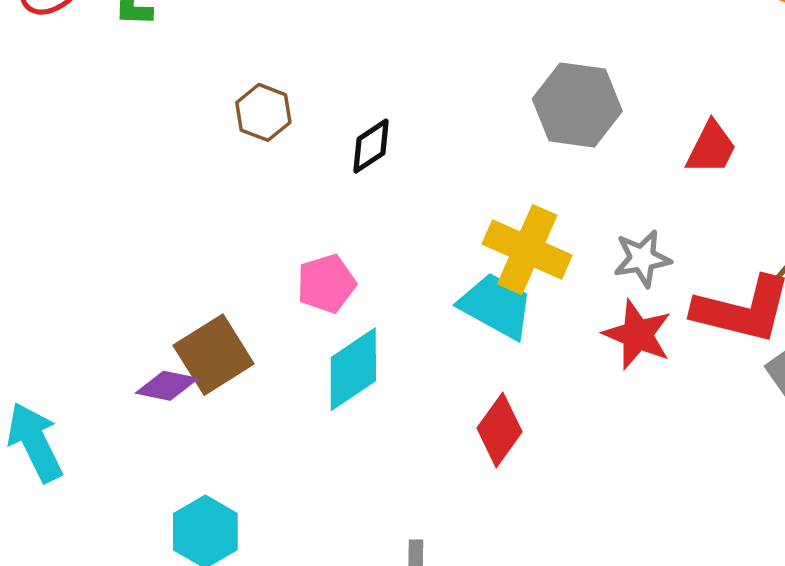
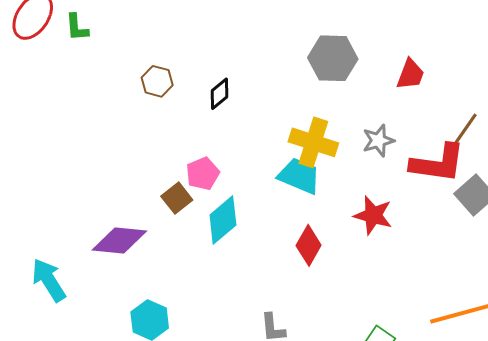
red star: (637, 335) -> (373, 215), moved
brown square: (214, 355) -> (177, 198), moved, size x0.7
purple diamond: (167, 386) -> (119, 240), size x1.6

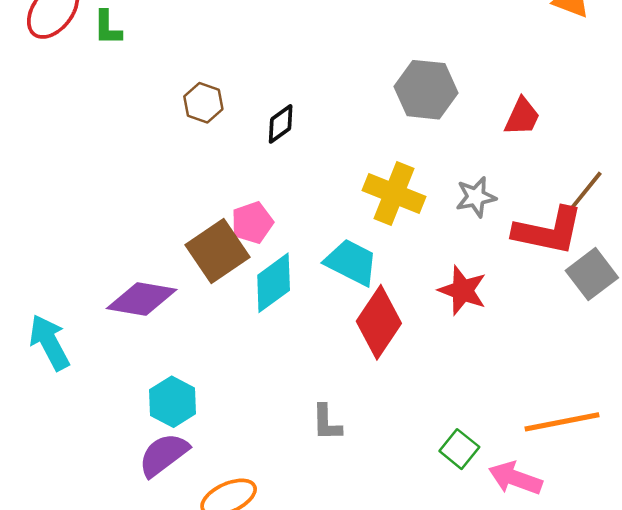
cyan trapezoid: (299, 176) -> (351, 262), moved
brown square: (177, 198) -> (218, 251), size x1.6
red diamond: (309, 245) -> (379, 322), size x1.4

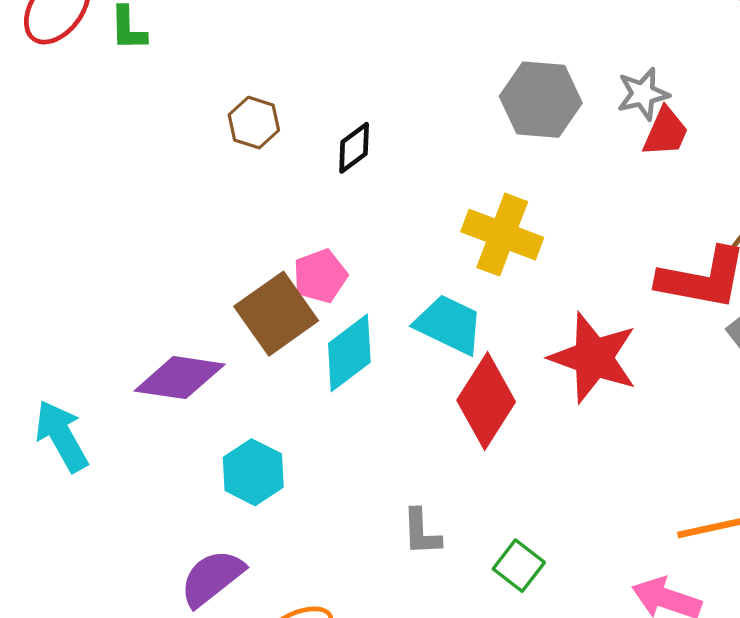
gray star: (476, 197) -> (643, 94), moved
red star: (463, 290) -> (593, 358), size x1.4
cyan hexagon: (173, 402) -> (253, 472), moved
green square: (459, 449) -> (519, 566), moved

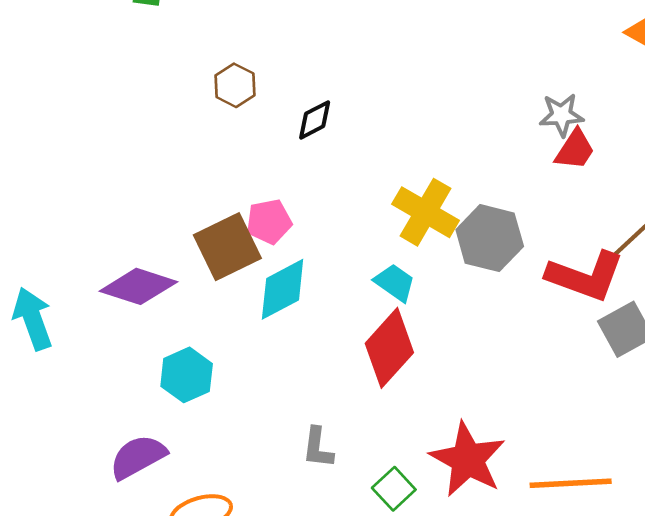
gray hexagon: (541, 100) -> (490, 238), moved
cyan trapezoid: (449, 324) -> (395, 283), moved, size x0.7
red star: (593, 358) -> (468, 459), moved

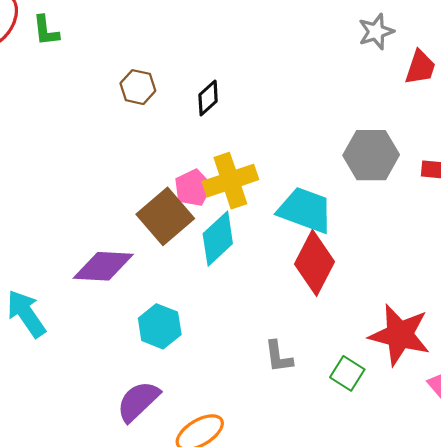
gray star: (561, 115) -> (376, 32), moved
yellow cross: (426, 212) -> (230, 181), moved, turned -34
cyan trapezoid: (395, 283) -> (305, 210), size x1.6

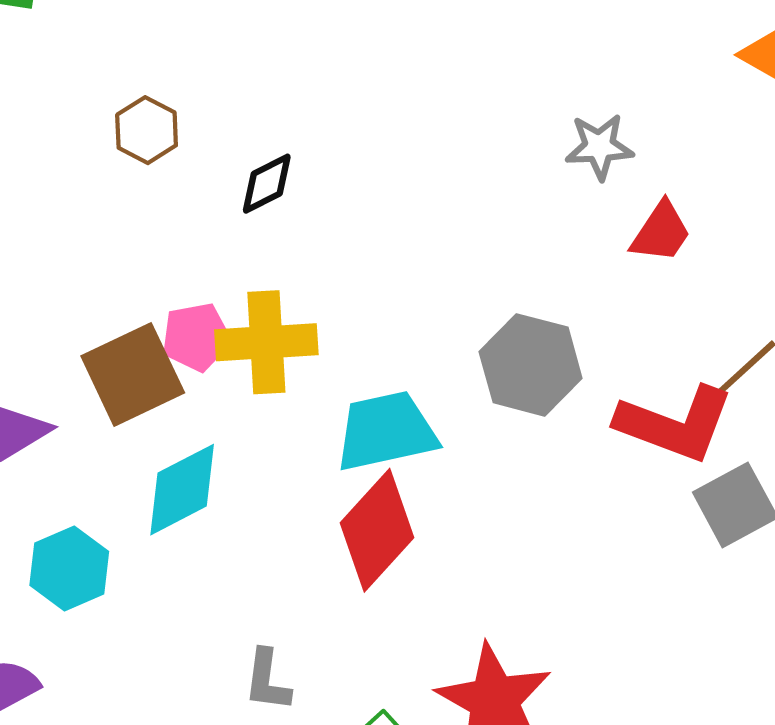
cyan trapezoid: (305, 210) -> (386, 431), turned -48
cyan diamond: (218, 239) -> (182, 490), moved

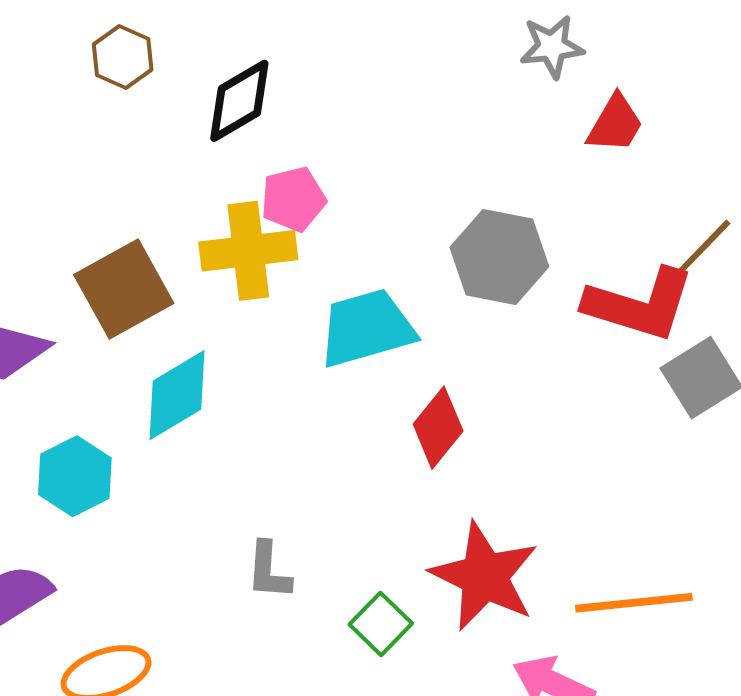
black diamond: (267, 184) -> (239, 101), size x1.4
pink pentagon: (196, 337) -> (293, 199), moved
red diamond: (377, 530) -> (438, 428), moved, size x0.7

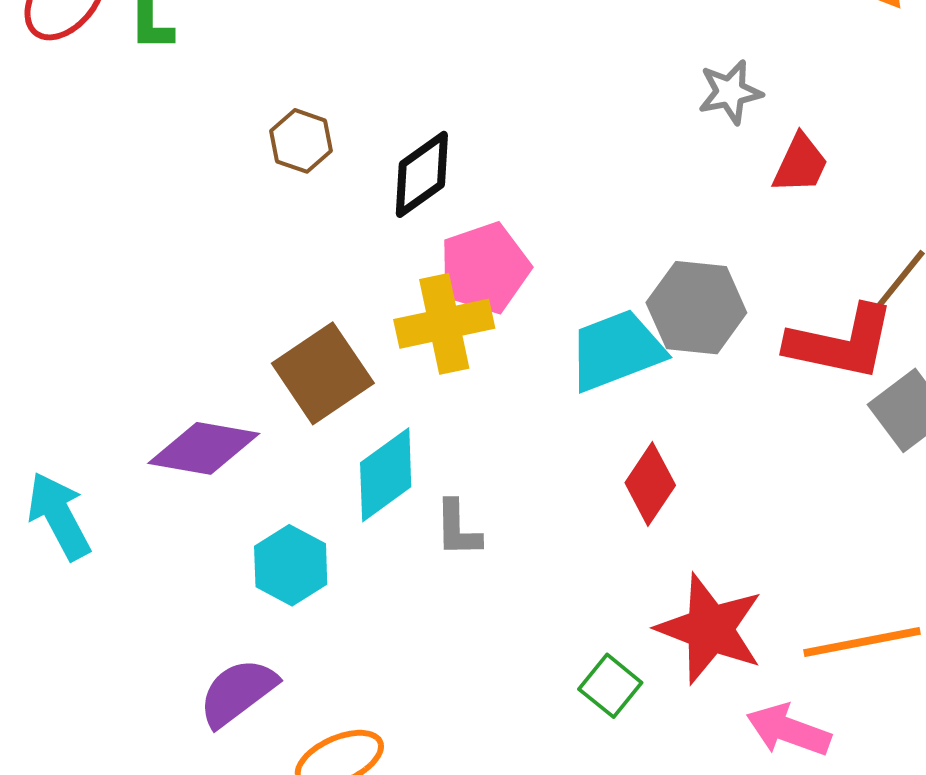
pink pentagon: (293, 199) -> (485, 268), size x1.4
cyan trapezoid: (367, 328) -> (616, 350), moved
gray L-shape: (269, 571) -> (458, 529), moved

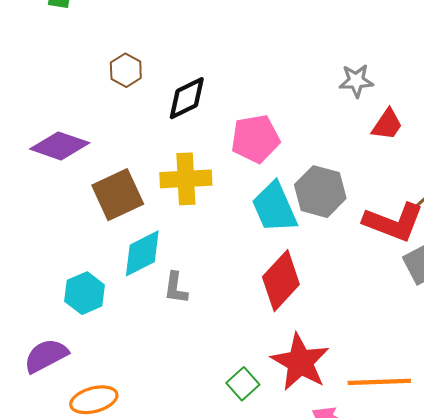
pink pentagon: (485, 268) -> (255, 139), moved
cyan trapezoid: (616, 350) -> (274, 207), turned -102
purple diamond: (204, 448) -> (60, 146), moved
red diamond: (650, 484) -> (281, 281), size x1.4

